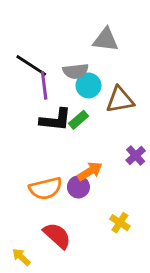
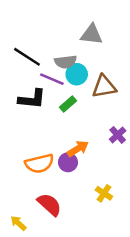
purple line: (44, 85) -> (52, 79), moved, turned -60
black L-shape: (56, 120) -> (32, 99), moved

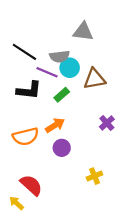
orange arrow: (78, 149) -> (55, 125), moved
orange semicircle: (39, 164) -> (26, 137), moved
yellow cross: (104, 193) -> (94, 176), turned 35
red semicircle: (49, 204) -> (31, 185), moved

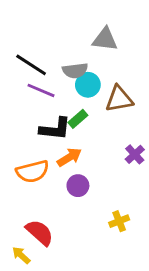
purple line: (47, 72) -> (41, 90), moved
black L-shape: (29, 90) -> (55, 129), moved

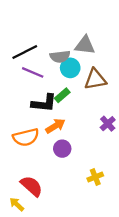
gray triangle: (105, 39) -> (85, 45), moved
black line: (31, 65) -> (25, 52), turned -60

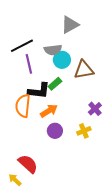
gray triangle: (85, 45) -> (70, 25), moved, turned -36
purple line: (33, 72) -> (29, 64), turned 54
orange semicircle: (26, 137) -> (23, 106), moved, turned 110
yellow cross: (95, 177) -> (84, 131), moved

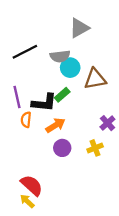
purple line: (29, 64) -> (17, 97), moved
orange semicircle: (23, 106) -> (26, 120), size x0.6
yellow arrow: (15, 180) -> (27, 201), moved

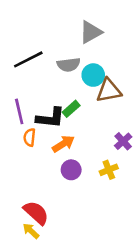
cyan circle: (70, 68) -> (93, 75), moved

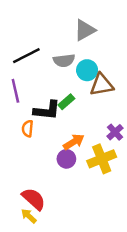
purple line: (19, 111) -> (15, 91), moved
orange arrow: (63, 144) -> (74, 142), moved
yellow cross: (109, 170) -> (102, 159), size x1.6

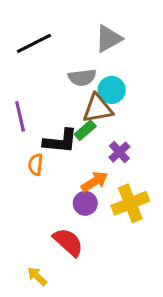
black line: (26, 56) -> (34, 43), moved
brown triangle: (102, 85) -> (98, 109), moved
purple cross: (115, 132) -> (119, 152), moved
red semicircle: (34, 199) -> (68, 242), moved

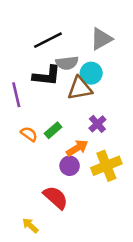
gray triangle: (109, 39) -> (101, 39), moved
black line: (34, 43) -> (48, 40), moved
green rectangle: (85, 130) -> (53, 130), moved
black L-shape: (60, 141) -> (47, 76), moved
orange semicircle: (36, 164) -> (29, 134), turned 120

